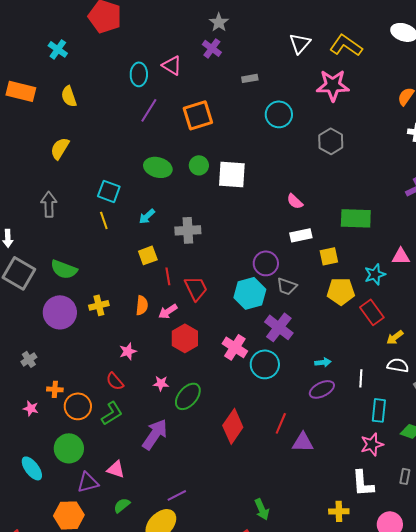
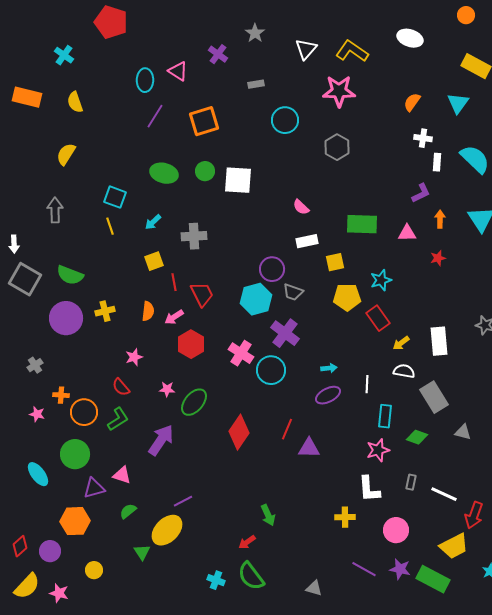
gray star: (219, 22) -> (255, 33), moved
pink triangle: (401, 256) -> (407, 233), moved

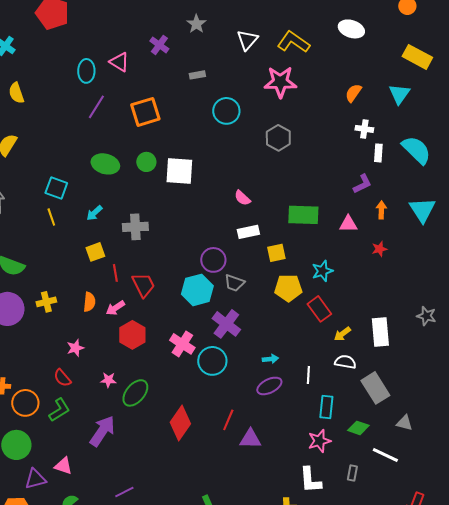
white line: (444, 494) -> (385, 455), moved

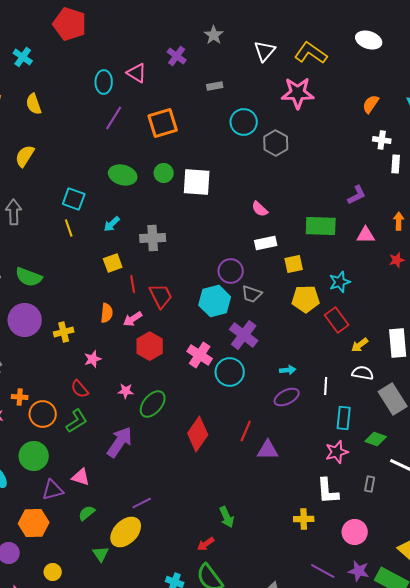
gray hexagon: (278, 138) -> (276, 143), moved
purple L-shape: (362, 184) -> (357, 195), moved
yellow cross: (46, 302) -> (64, 332), moved

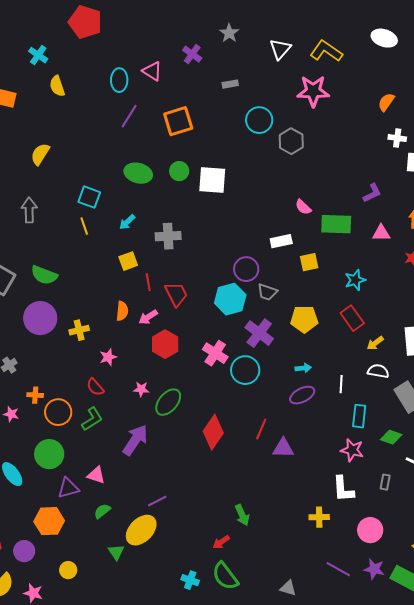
yellow semicircle: (34, 104) -> (57, 86), moved
pink semicircle: (260, 209) -> (303, 207), moved
yellow pentagon: (306, 299) -> (304, 319), moved
pink star: (337, 452) -> (352, 450), turned 30

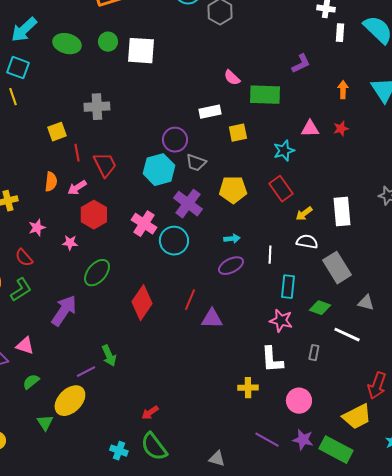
cyan arrow: (127, 222) -> (24, 30), moved, size x1.6
pink triangle: (381, 233) -> (310, 129), moved
pink star: (141, 389) -> (70, 243), moved
green arrow: (242, 515) -> (109, 356), moved

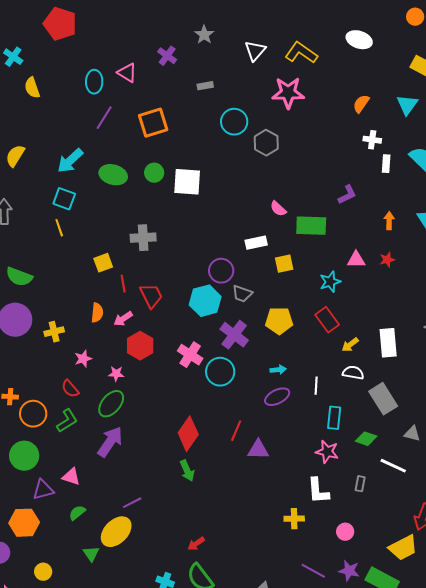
green ellipse: (97, 273) -> (111, 404), moved
green arrow: (109, 356) -> (187, 471), moved
pink circle: (299, 401) -> (345, 532), size x0.7

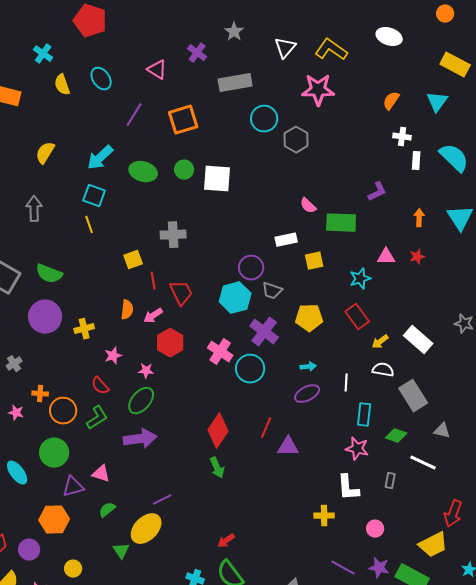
cyan ellipse: (94, 82) -> (101, 79), moved, turned -35
gray rectangle: (205, 86) -> (235, 83), size x2.0
white rectangle: (388, 343) -> (418, 340), turned -44
purple arrow: (110, 442) -> (140, 439), turned 48

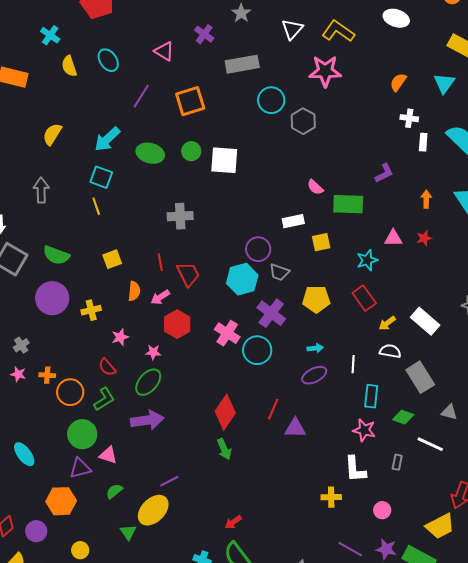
yellow square: (133, 260) -> (112, 259), moved
pink star: (16, 413) -> (18, 374), moved
green circle: (54, 453) -> (82, 434), moved

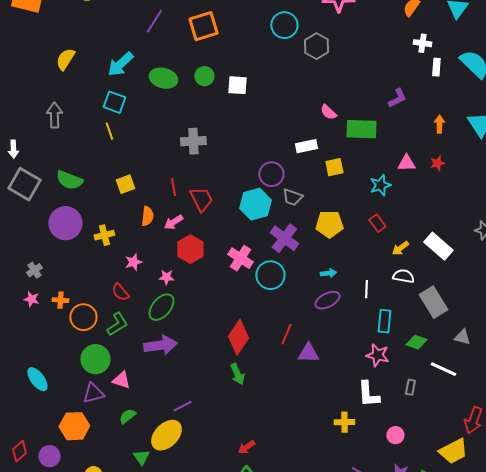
white square: (224, 160) -> (237, 85), size x0.7
red rectangle: (364, 298) -> (377, 223), size x0.7

